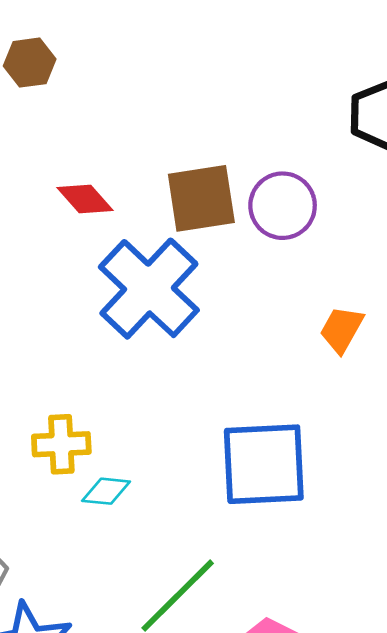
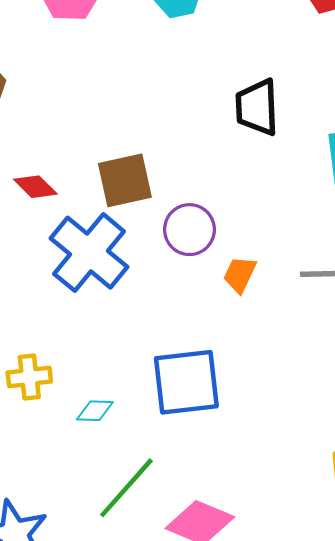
purple circle: (283, 206) -> (189, 230), moved
cyan diamond: (106, 491) -> (95, 411), moved

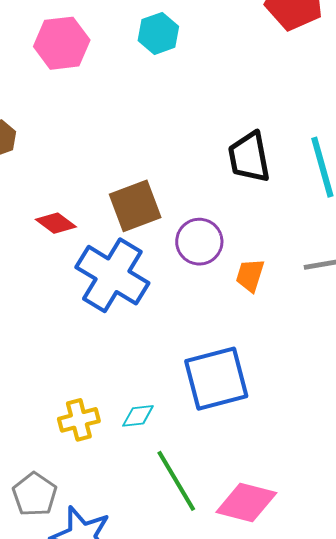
black trapezoid: (257, 107) -> (249, 157), moved
yellow cross: (29, 377) -> (79, 420), moved
green line: (126, 488) -> (176, 481), turned -64

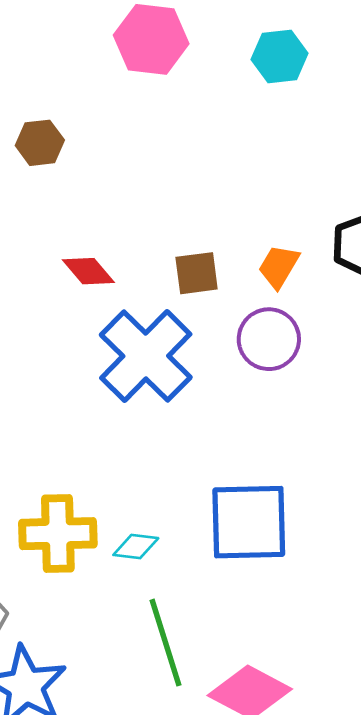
brown square: (135, 206) -> (197, 273), size x0.7
orange trapezoid: (250, 275) -> (279, 266), moved
yellow cross: (79, 420) -> (58, 534), size x1.4

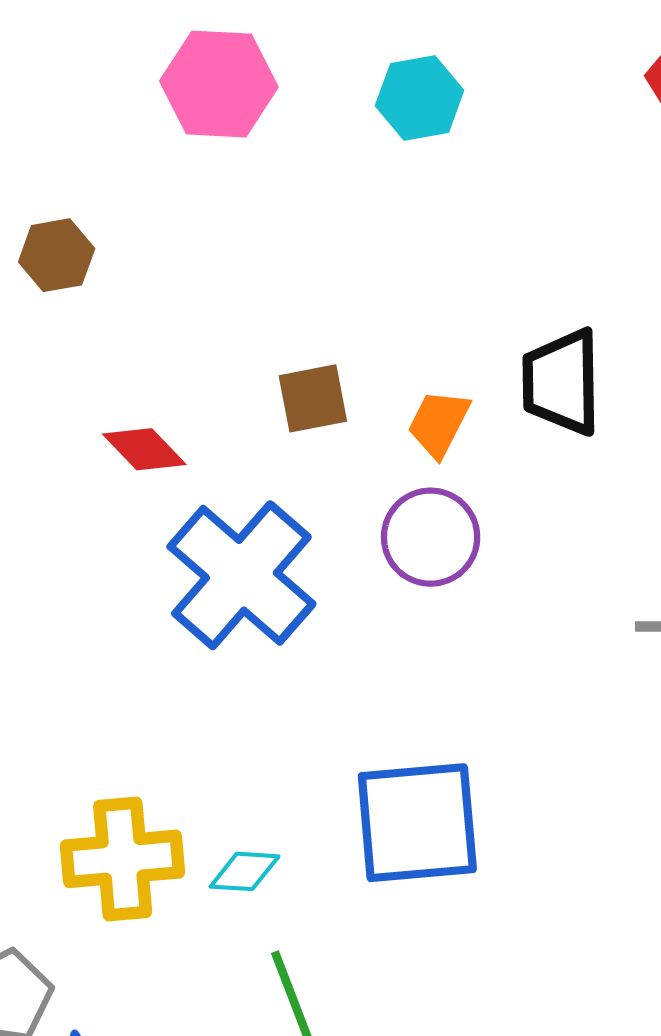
brown square: (197, 273) -> (313, 398), moved

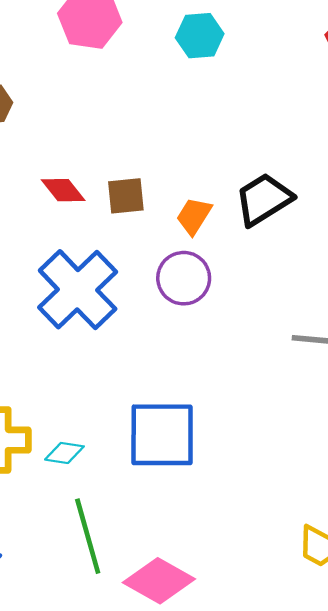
black trapezoid: (562, 382) -> (264, 199), turned 54
red diamond: (144, 449) -> (63, 190), moved

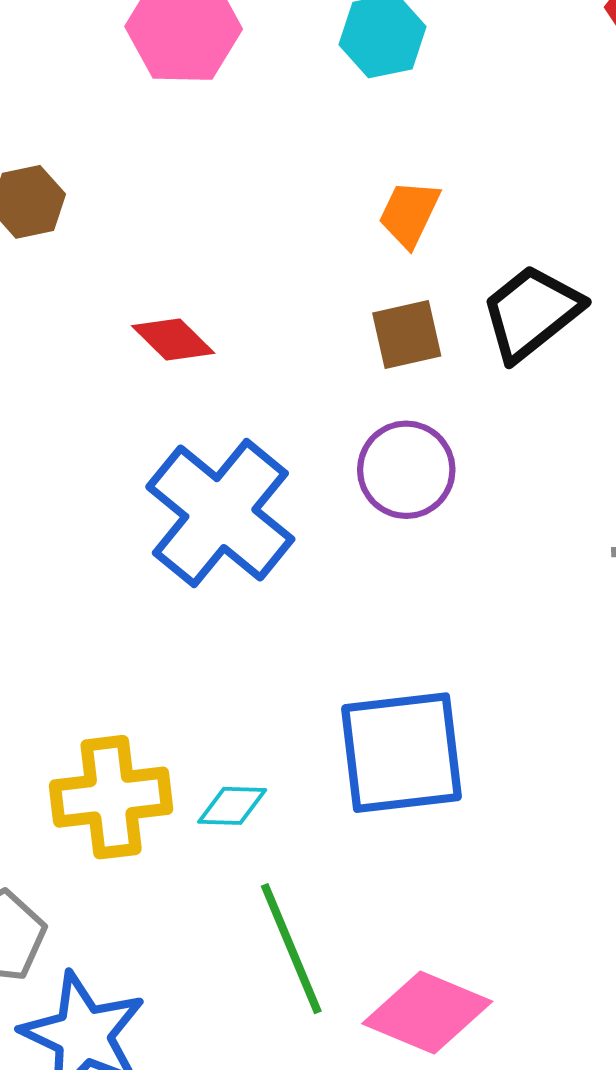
brown square: (126, 196) -> (407, 335), moved
orange trapezoid: (194, 216) -> (409, 214), moved

